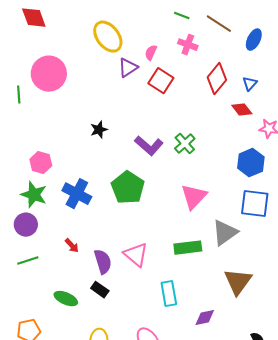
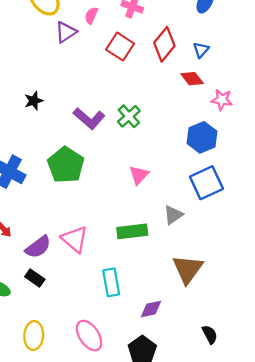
red square: (161, 81) -> (120, 47), moved
pink triangle: (194, 197) -> (139, 175), size x0.7
blue square: (255, 204) -> (206, 183), turned -32
gray triangle: (225, 233) -> (173, 215), size x0.7
purple semicircle: (103, 262) -> (38, 247), turned 70

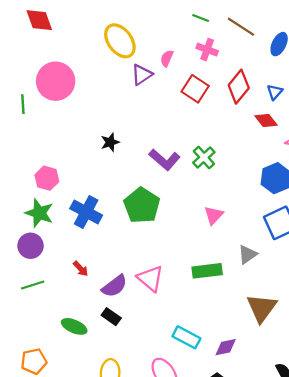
cyan rectangle: (111, 282) -> (186, 337), moved, turned -52

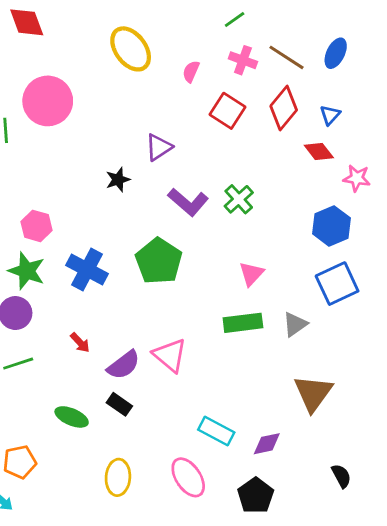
green line: (201, 18) -> (235, 19), turned -56
brown line: (241, 27) -> (286, 57), moved
purple triangle: (142, 75) -> (159, 147), moved
green rectangle: (207, 271) -> (243, 323), moved

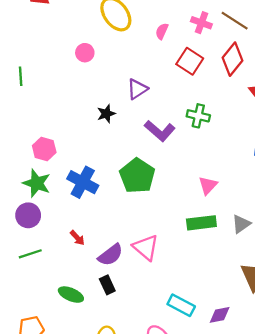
pink circle: (48, 101) -> (85, 53), moved, size x0.5
green cross: (239, 199) -> (198, 116), moved, turned -35
black rectangle: (119, 404) -> (107, 285), turned 30

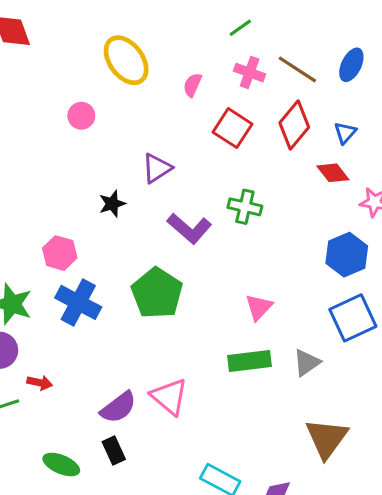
pink hexagon: (44, 149) -> (60, 253), moved
red arrow: (77, 238) -> (40, 383), moved, turned -35

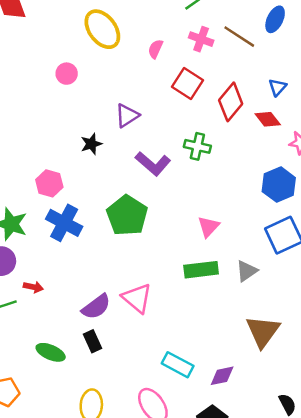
blue ellipse: (351, 65) -> (275, 19), moved
red diamond: (294, 125) -> (231, 102), moved

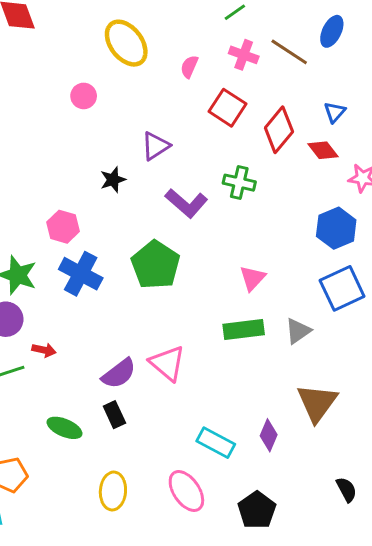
purple diamond: (222, 376) -> (269, 435), moved, turned -55

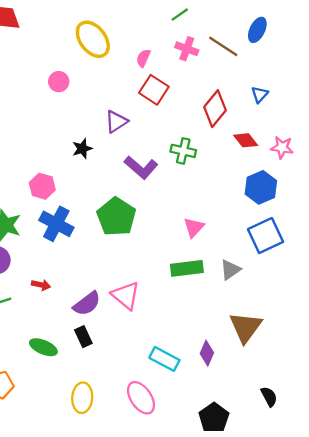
red square: (228, 108) -> (154, 90), moved
red diamond: (323, 150) -> (246, 140), moved
red arrow: (44, 350) -> (41, 285), moved
black pentagon: (257, 510) -> (214, 418), moved

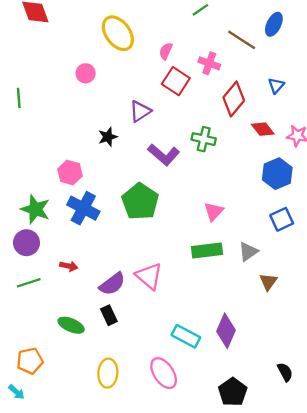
pink cross: (187, 49) -> (209, 63), moved
blue square: (266, 236) -> (282, 219), size x0.7
brown triangle: (246, 327) -> (268, 282), moved, size x0.6
purple diamond: (207, 353) -> (226, 331), size x1.4

